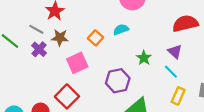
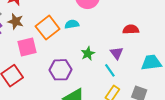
red semicircle: (185, 23) -> (131, 29), size x0.7
orange square: (96, 38) -> (48, 28), size x1.6

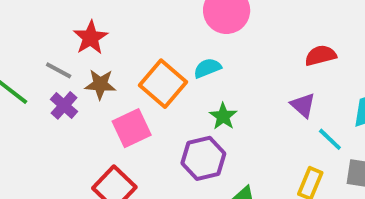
green star: (88, 54) -> (223, 116), moved
cyan line: (110, 70) -> (330, 139), moved

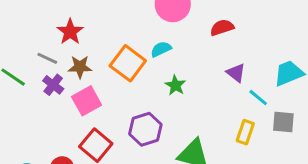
red semicircle: (321, 55) -> (222, 28), moved
pink square: (132, 128) -> (87, 101), moved
purple hexagon: (203, 158) -> (145, 129), moved

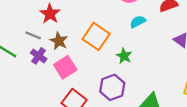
cyan semicircle: (161, 49) -> (138, 22), moved
brown star: (80, 67) -> (59, 41), turned 30
green star: (175, 85) -> (124, 56), moved

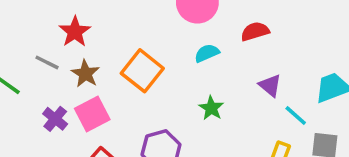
purple cross: (39, 56) -> (55, 119), moved
green star: (124, 56) -> (211, 108), moved

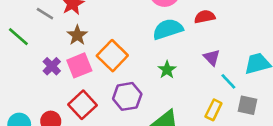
cyan semicircle: (207, 53) -> (168, 29), size x1.6
gray line: (47, 62) -> (45, 14), moved
orange square: (142, 71) -> (112, 56), moved

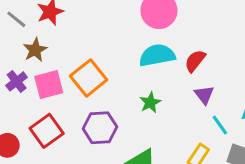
red semicircle: (205, 17) -> (195, 61), moved, turned -48
brown star: (77, 35) -> (35, 50), moved

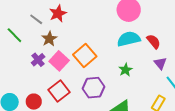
red semicircle: (195, 61) -> (154, 42), turned 105
pink square: (49, 85) -> (59, 61), turned -30

